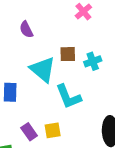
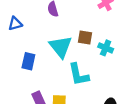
cyan cross: (93, 61) -> (106, 48), turned 32

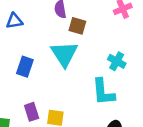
brown square: (85, 37) -> (77, 26), moved
cyan L-shape: (79, 75) -> (103, 92), moved

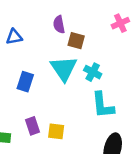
cyan cross: (117, 61) -> (93, 72), moved

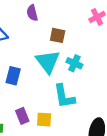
purple semicircle: (59, 25) -> (32, 13), moved
cyan L-shape: (103, 105) -> (64, 96), moved

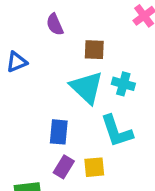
blue rectangle: (13, 76) -> (59, 132), moved
purple rectangle: (22, 116) -> (64, 167), turned 63

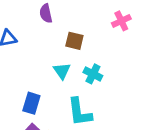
cyan triangle: (87, 87) -> (62, 71), size x0.6

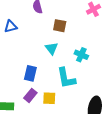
cyan cross: (93, 74) -> (81, 55), moved

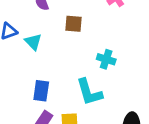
cyan triangle: (52, 48) -> (33, 42), moved

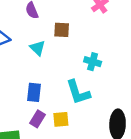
cyan triangle: (33, 42) -> (38, 48), moved

